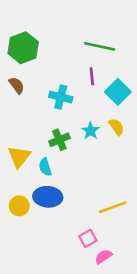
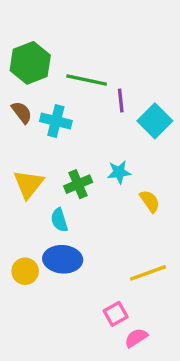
green line: (100, 46) -> (87, 80), moved
cyan cross: (61, 97) -> (56, 121), moved
yellow semicircle: (116, 127) -> (150, 201), moved
cyan star: (91, 131) -> (119, 172), turned 30
yellow triangle: (19, 157) -> (29, 184), moved

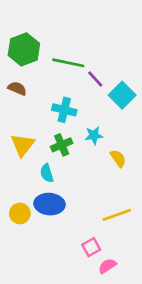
purple line: (121, 100) -> (95, 79), turned -36
brown semicircle: (22, 112) -> (17, 88), turned -30
cyan cross: (56, 121) -> (64, 110), moved

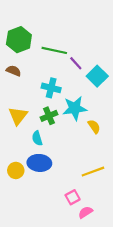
cyan star: (94, 135) -> (75, 108), size x1.6

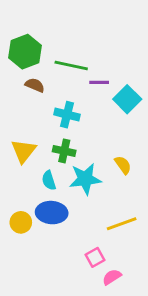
purple line: (76, 63) -> (99, 82), turned -48
brown semicircle: (14, 71) -> (35, 85), moved
cyan star: (75, 108) -> (85, 179), moved
green cross: (49, 116) -> (64, 151), turned 35

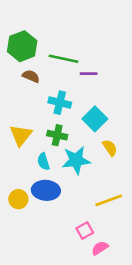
cyan square: (127, 99) -> (95, 119), moved

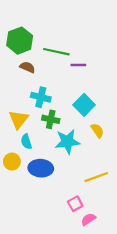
cyan cross: (60, 103) -> (41, 97), moved
cyan semicircle: (43, 161) -> (26, 142), moved
yellow circle: (18, 199) -> (12, 162), moved

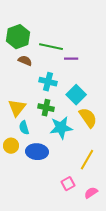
cyan cross: (41, 97) -> (48, 82), moved
yellow semicircle: (97, 130) -> (88, 118), size x1.5
yellow line: (96, 177) -> (87, 160), turned -40
pink semicircle: (88, 219) -> (91, 193), moved

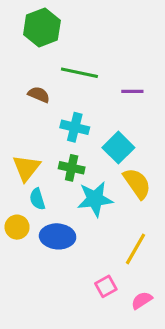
green hexagon: (18, 37) -> (42, 28), moved
purple line: (71, 59) -> (132, 91), moved

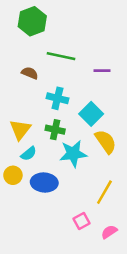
cyan semicircle: (37, 199) -> (29, 154), turned -112

